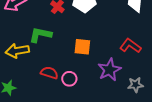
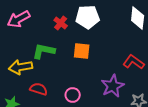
orange square: (82, 47) -> (82, 51), moved
red semicircle: (49, 73) -> (39, 89), moved

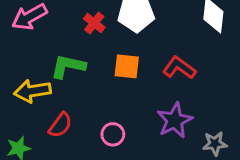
red L-shape: (134, 62) -> (179, 68), moved
red semicircle: (39, 89) -> (60, 125), turned 108

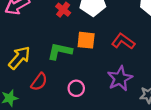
green L-shape: (68, 66) -> (60, 51), moved
yellow arrow: (32, 91) -> (19, 58), turned 140

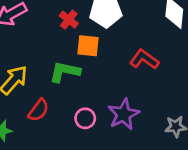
orange square: (86, 40) -> (88, 46), moved
purple star: (120, 78) -> (124, 114), moved

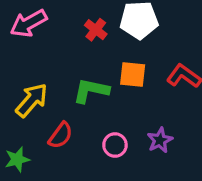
orange square: (88, 46) -> (133, 75), moved
purple star: (124, 114) -> (160, 140), size x0.7

